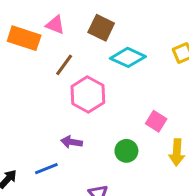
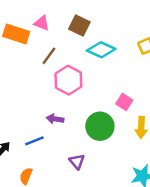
green circle: (126, 151) -> (100, 126), size x1.5

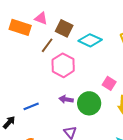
brown square: (79, 25) -> (64, 28), moved
purple arrow: (55, 119) -> (66, 99), moved
blue line: (34, 141) -> (31, 106), moved

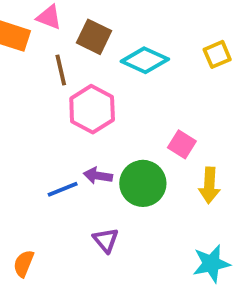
brown line: (47, 45) -> (61, 70), turned -49
blue line: (31, 106) -> (63, 189), moved

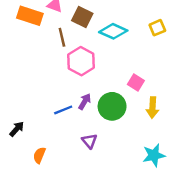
purple arrow: (98, 176) -> (85, 102), turned 112

